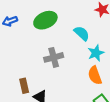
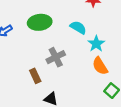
green ellipse: (45, 20) -> (40, 22), turned 30
brown rectangle: (24, 86) -> (35, 76), moved

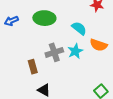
cyan star: (96, 44) -> (75, 51), moved
orange semicircle: (100, 66) -> (99, 45), moved, turned -48

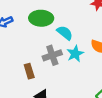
cyan semicircle: (79, 28) -> (65, 33), moved

